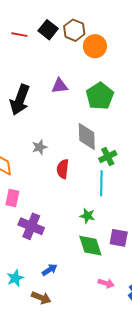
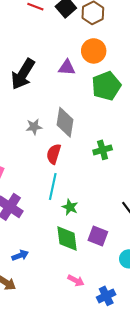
orange circle: (95, 46) -> (94, 51), moved
gray diamond: (87, 136) -> (65, 122), moved
cyan line: (101, 183) -> (53, 187), moved

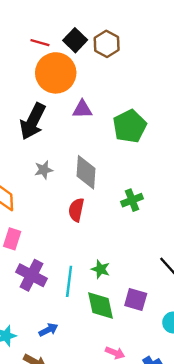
orange circle: (94, 51) -> (56, 73), moved, size x1.4
gray star: (34, 127) -> (44, 170), moved
cyan line: (53, 187) -> (69, 281), moved

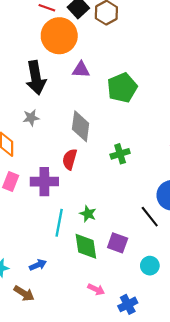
black arrow: (33, 121) -> (36, 78), turned -40
gray star: (44, 170) -> (31, 118), moved
purple cross: (31, 275) -> (44, 182), moved, turned -32

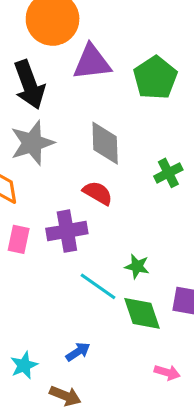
purple triangle: (81, 70) -> (92, 62), size x1.5
gray star: (31, 118) -> (32, 143), size x1.8
red semicircle: (70, 159) -> (98, 193), turned 114
cyan line: (59, 223) -> (98, 286), turned -56

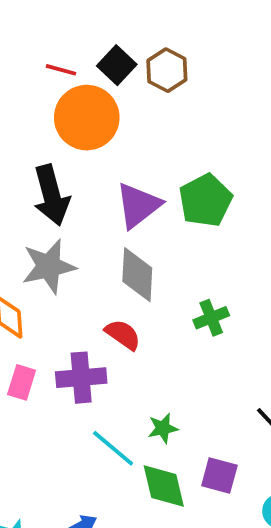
purple triangle: (92, 62) -> (138, 205), moved, turned -36
green star: (137, 266) -> (163, 428), turned -30

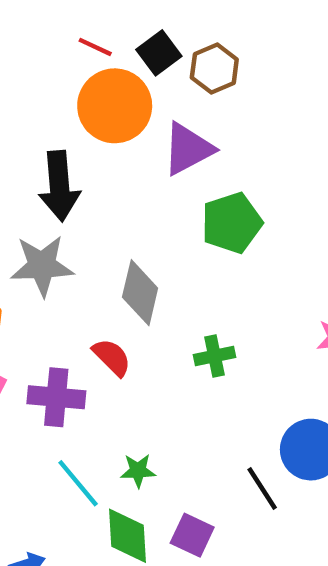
purple triangle: (138, 205) -> (188, 149), moved

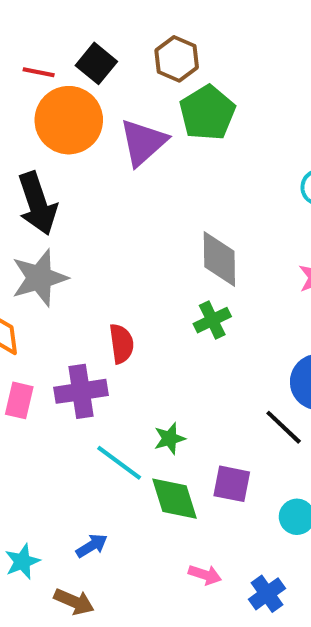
brown hexagon: (214, 69) -> (177, 59), moved
green pentagon: (232, 223) -> (207, 113), moved
gray diamond: (140, 293) -> (219, 259), moved
red semicircle: (112, 357) -> (121, 344), turned 51

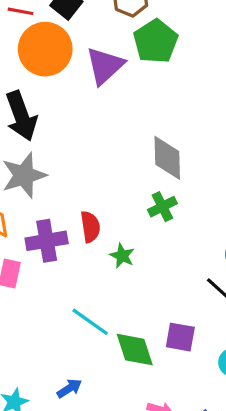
purple cross: (81, 391) -> (47, 241), moved
green star: (170, 439) -> (122, 256), moved, turned -30

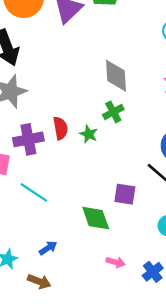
green star: (122, 256) -> (89, 134), moved
cyan line: (90, 322) -> (34, 192), moved
purple square: (180, 337) -> (125, 194), moved

